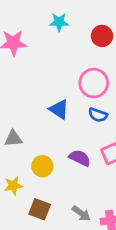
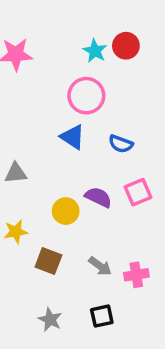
cyan star: (59, 22) -> (95, 51), moved, turned 30
pink circle: (94, 83) -> (86, 96), moved
yellow circle: (42, 166) -> (66, 211), moved

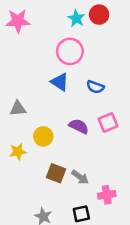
yellow circle: (66, 211) -> (43, 136), moved
brown square: (48, 261) -> (56, 173), moved
pink cross: (136, 275) -> (107, 195), moved

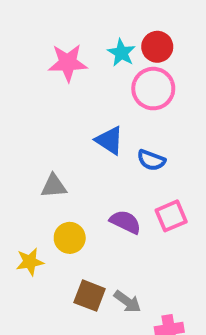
pink star: (18, 21) -> (68, 63), moved
pink circle: (70, 51) -> (153, 89), moved
blue triangle: (60, 82) -> (109, 140), moved
gray triangle: (18, 109) -> (54, 186), moved

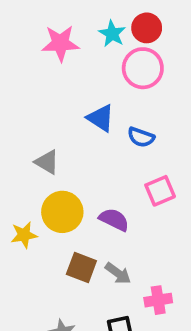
gray triangle: (54, 186) -> (47, 162), turned 36
purple semicircle: (125, 222) -> (114, 220), moved
yellow circle: (70, 238) -> (62, 212), size x1.4

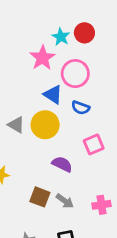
pink star: (60, 43) -> (42, 58), moved, turned -30
pink circle: (143, 68) -> (75, 74), moved
yellow circle: (62, 212) -> (45, 125), moved
pink cross: (158, 300) -> (102, 205), moved

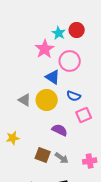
blue semicircle: (81, 108) -> (74, 96), moved

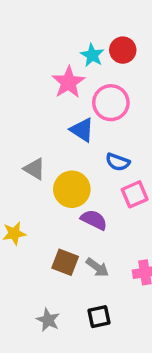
yellow circle: (47, 100) -> (72, 189), moved

